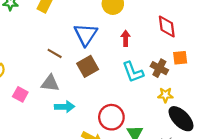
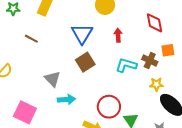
brown line: (55, 53) -> (31, 39), moved
cyan L-shape: (133, 72) -> (126, 65), turned 130
gray triangle: (50, 83) -> (52, 79), turned 42
pink square: (20, 94) -> (25, 112), moved, size x1.6

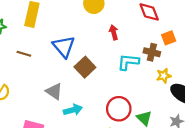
blue triangle: (82, 34) -> (64, 47), moved

